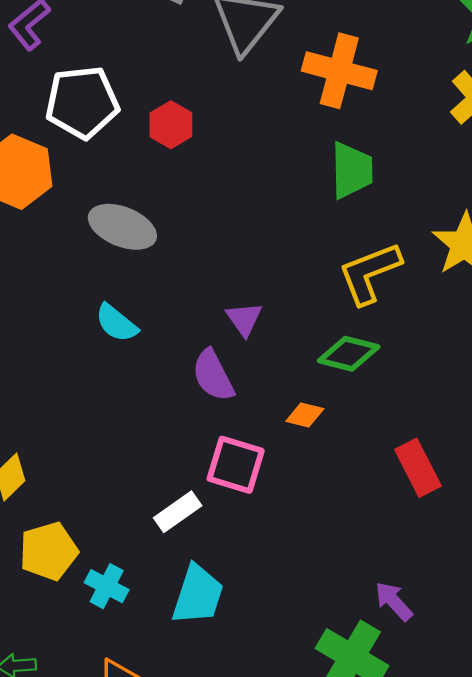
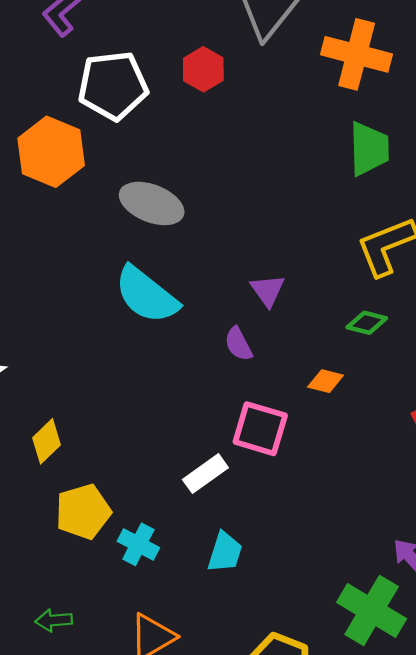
red hexagon: (171, 125) -> (203, 69), moved
cyan semicircle: (116, 323) -> (146, 295), size x1.6
green diamond: (349, 354) -> (367, 323), size x0.7
purple semicircle: (213, 375) -> (238, 344), size x0.7
cyan trapezoid: (198, 595) -> (225, 552), size x0.7

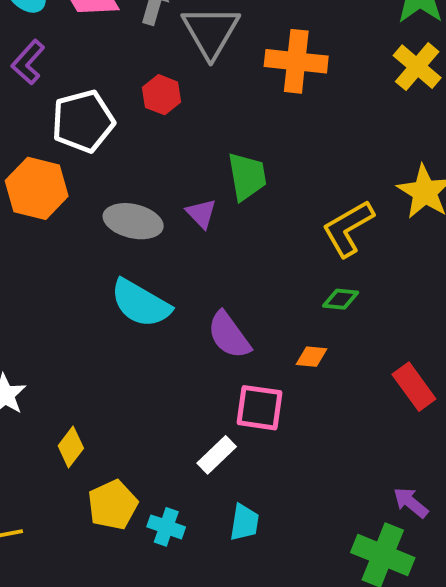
green trapezoid: (369, 149) -> (247, 176), moved
purple triangle: (268, 290) -> (201, 213), moved
purple semicircle: (238, 344) -> (229, 335), size x1.6

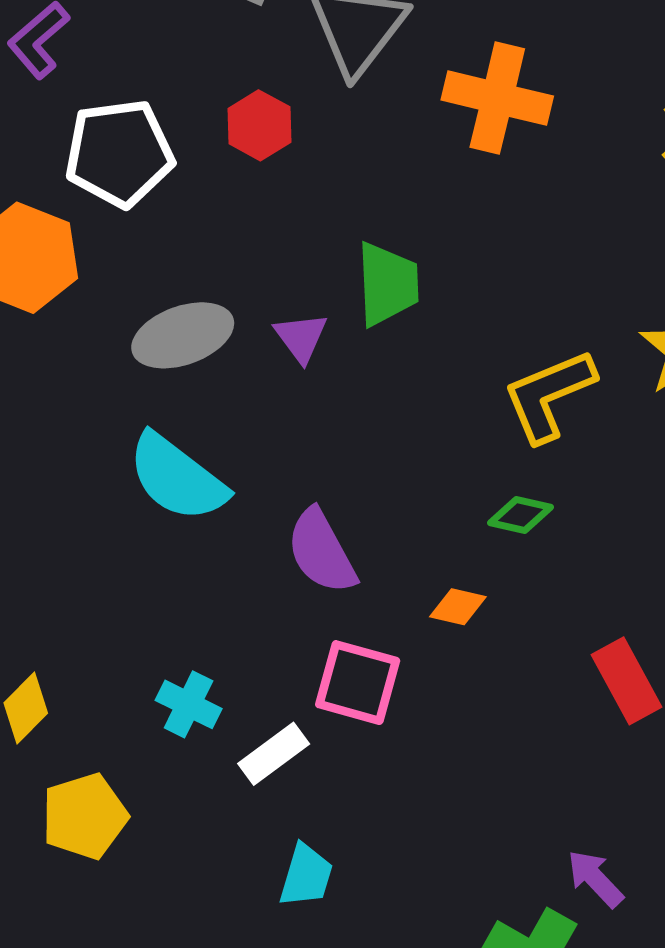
gray ellipse: (133, 221) -> (183, 335), turned -40
cyan cross: (166, 527) -> (189, 704), moved

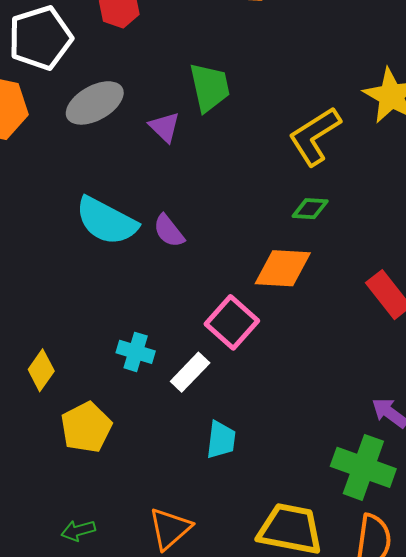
gray ellipse: (183, 335) -> (95, 103), moved
purple semicircle: (321, 552) -> (169, 231), moved, size x0.7
orange diamond: (458, 607) -> (283, 268), size x1.8
pink square: (358, 683) -> (232, 322), turned 36

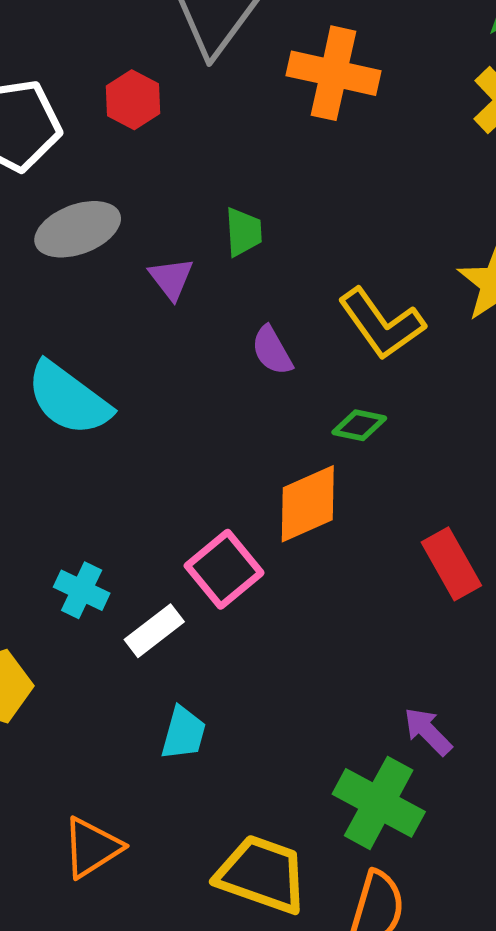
green trapezoid: (210, 87) -> (243, 232), size x0.7
yellow L-shape: (315, 136) -> (381, 324), turned -102
purple semicircle: (169, 231) -> (272, 350), moved
orange diamond: (283, 268) -> (308, 504), turned -36

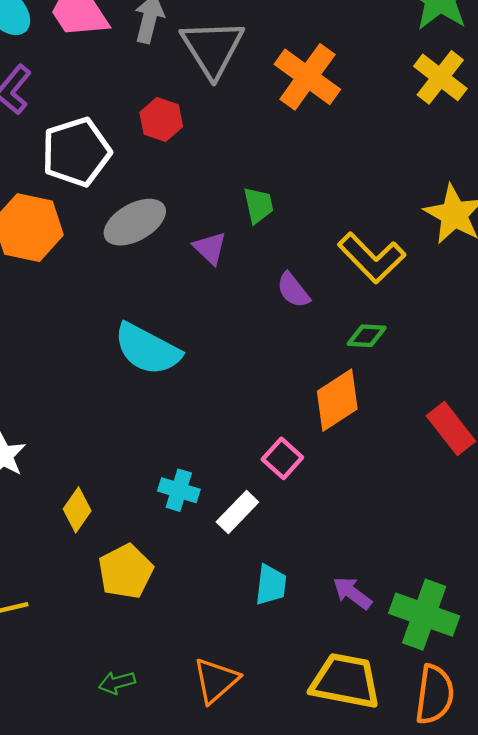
orange cross: (334, 73) -> (307, 77), turned 32
pink square: (224, 569) -> (282, 458), size x0.7
purple arrow: (428, 731) -> (352, 593), moved

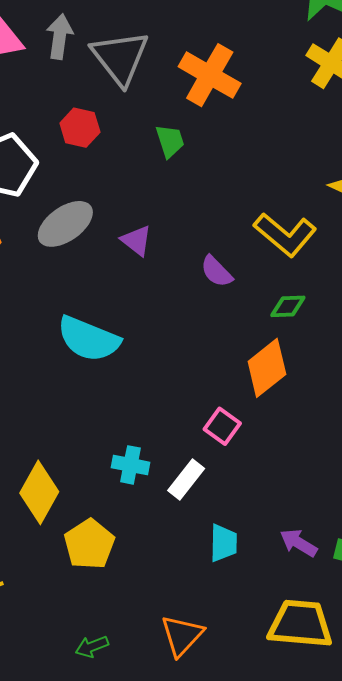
green trapezoid: (259, 205) -> (170, 141), moved
yellow diamond: (77, 510) -> (39, 492), size x1.5

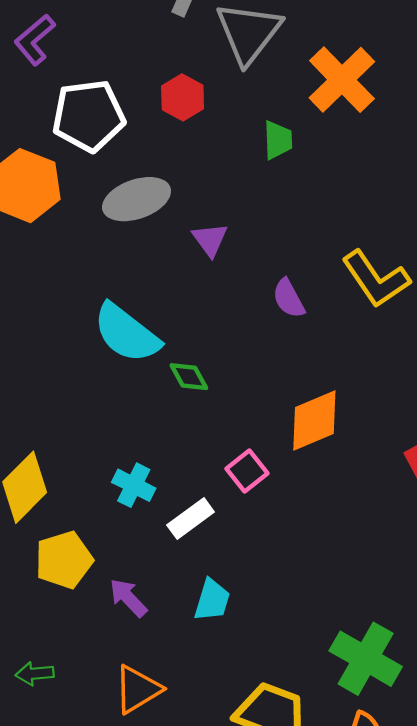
green diamond: (288, 306) -> (189, 377), moved, turned 48
purple arrow: (299, 543) -> (128, 598), moved

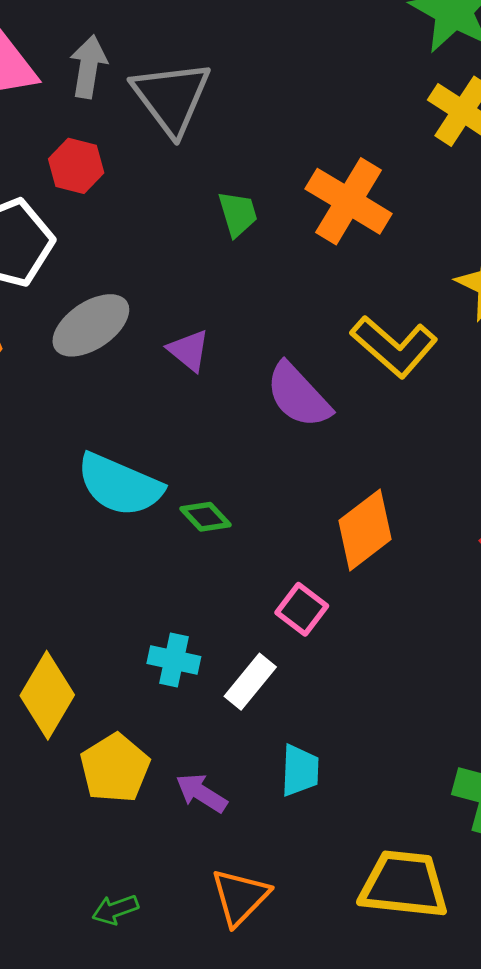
orange cross: (342, 80) -> (349, 201), moved
red hexagon: (183, 97) -> (76, 166), moved
purple semicircle: (289, 298) -> (298, 395), size x1.5

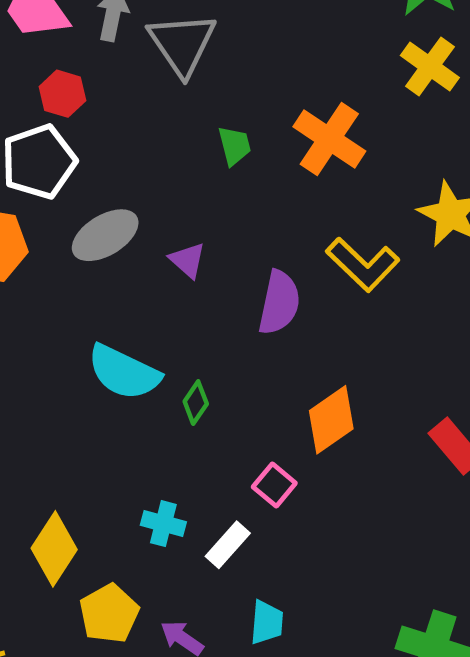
red hexagon: (76, 166) -> (62, 94), moved
purple semicircle: (298, 395) -> (279, 303), turned -128
green diamond: (206, 517) -> (196, 403), turned 75

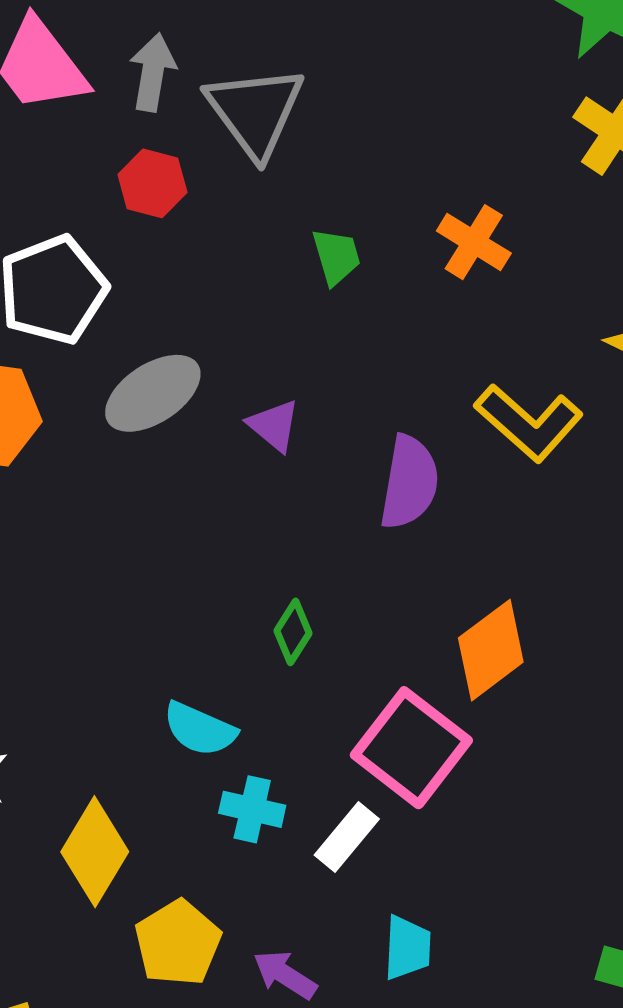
red hexagon: (62, 94) -> (152, 183), moved
orange cross: (329, 139) -> (474, 242), size x0.7
cyan semicircle: (124, 372) -> (200, 729), moved, size x0.7
pink square: (274, 485) -> (411, 748), size x1.8

